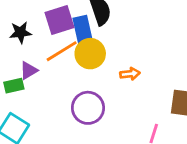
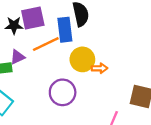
purple square: (60, 20) -> (33, 18), moved
yellow circle: (90, 54) -> (82, 59), moved

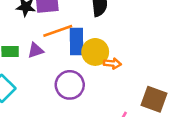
blue rectangle: (65, 30) -> (76, 41), moved
purple triangle: (17, 57) -> (36, 50), moved

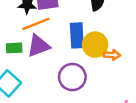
orange line: (58, 31) -> (36, 24), moved
purple triangle: (36, 50) -> (38, 46), size x1.5

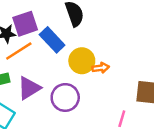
blue rectangle: (77, 35) -> (52, 40), moved, turned -30
purple triangle: (38, 46) -> (29, 88), moved

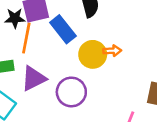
orange line: (19, 51) -> (26, 38), turned -52
orange arrow: (101, 68) -> (112, 51), moved

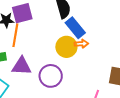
blue rectangle: (63, 29) -> (75, 28), moved
purple triangle: (34, 78) -> (22, 66), turned 30

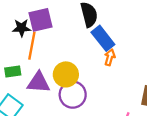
orange arrow: (81, 44) -> (110, 57), turned -72
yellow circle: (66, 47) -> (66, 74), moved

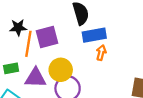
purple square: (41, 20) -> (47, 37), moved
blue rectangle: (103, 38) -> (94, 35), turned -60

